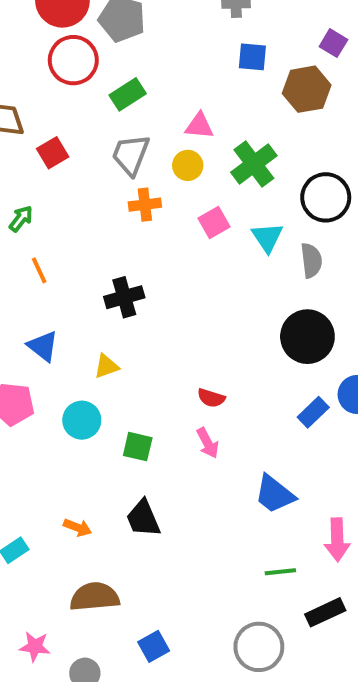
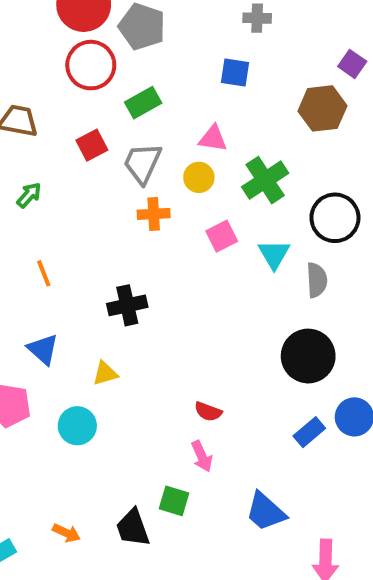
blue square: (252, 57) -> (235, 72), moved
red square: (53, 153) -> (92, 145), moved
green arrow: (21, 219) -> (29, 195), moved
green square: (138, 447) -> (174, 501), moved

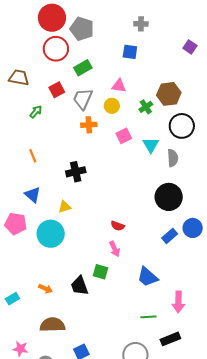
brown hexagon: (322, 108) -> (169, 94), moved
green cross: (265, 180) -> (146, 107), size x0.6
green arrow: (29, 195) -> (36, 112), moved
cyan circle: (77, 426) -> (51, 234), size x1.4

